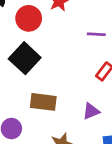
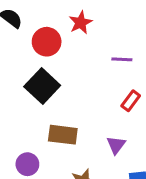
purple triangle: (91, 111) -> (116, 145), turned -30

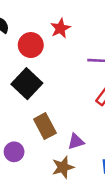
brown rectangle: (63, 135) -> (45, 126), turned 55
purple triangle: (116, 145) -> (76, 142), moved, turned 36

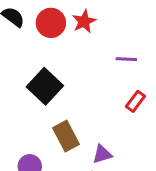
red circle: (31, 45) -> (51, 23), moved

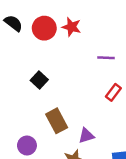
red star: (84, 21) -> (71, 27), turned -30
black square: (45, 86) -> (39, 80), size x0.6

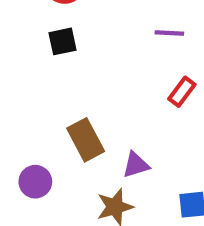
black square: (39, 80) -> (63, 41), moved, turned 35

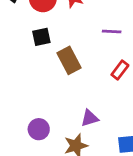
brown rectangle: (86, 140) -> (69, 60), moved
purple circle: (35, 182) -> (39, 129), moved

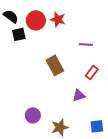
black square: (41, 37) -> (19, 34), moved
purple triangle: (90, 118) -> (79, 95), moved

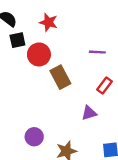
red star: (58, 19) -> (48, 22), moved
red circle: (36, 20) -> (39, 54), moved

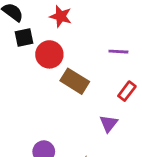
brown rectangle: (60, 77) -> (75, 81), turned -30
purple triangle: (89, 113) -> (109, 123), turned -35

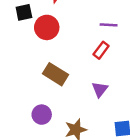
brown rectangle: (75, 81) -> (56, 74), moved
red rectangle: (127, 91) -> (101, 50), moved

